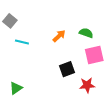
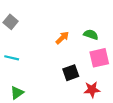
cyan line: (22, 42) -> (12, 58), moved

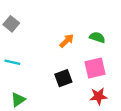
pink square: (99, 58) -> (95, 68), moved
black square: (71, 73) -> (63, 78), moved

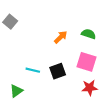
cyan line: (12, 62) -> (33, 70), moved
pink square: (95, 68) -> (87, 62), turned 30

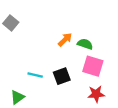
green semicircle: (89, 34) -> (85, 44), moved

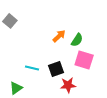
green semicircle: (85, 44) -> (77, 40), turned 104
red star: (96, 94) -> (68, 85), moved

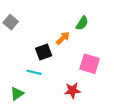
green semicircle: (77, 40) -> (82, 23), moved
black square: (56, 69) -> (44, 52), moved

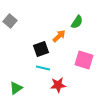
cyan line: (34, 72) -> (43, 68), moved
red star: (72, 90) -> (58, 85), moved

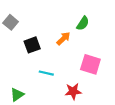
black square: (41, 49) -> (32, 45), moved
red star: (58, 85) -> (73, 91), moved

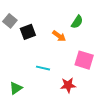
orange arrow: (63, 38) -> (59, 36), turned 80
black square: (32, 45) -> (28, 32), moved

